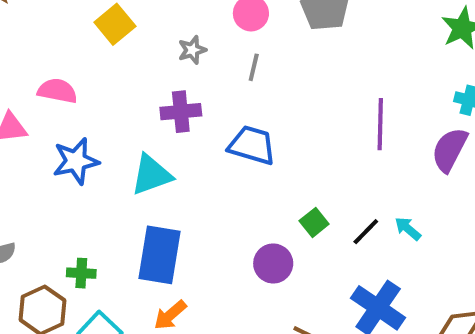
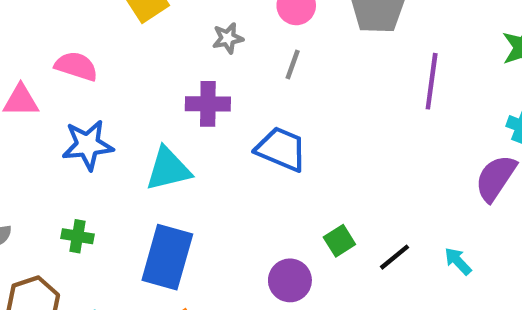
purple line: (380, 124) -> (432, 81), moved
cyan arrow: (408, 229) -> (458, 261), moved
green cross: (81, 273) -> (77, 236), moved

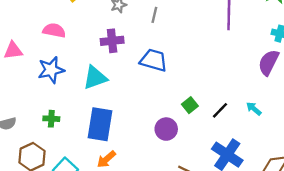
pink semicircle: (76, 66) -> (54, 30), moved

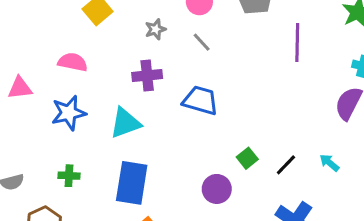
gray line: (154, 15) -> (202, 42), turned -56

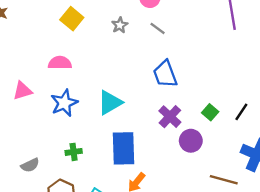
purple cross: (147, 75) -> (170, 117), moved, turned -30
blue trapezoid: (200, 100) -> (165, 74), turned -116

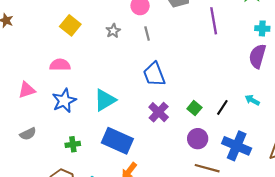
gray line: (158, 28) -> (147, 33), turned 40
purple circle: (191, 141) -> (198, 139), moved
blue rectangle: (124, 148) -> (117, 141), turned -64
gray semicircle: (30, 165) -> (28, 134), moved

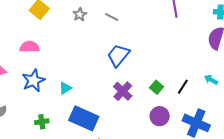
gray line: (147, 33) -> (112, 17), turned -48
blue trapezoid: (154, 74) -> (118, 55), turned 60
cyan triangle: (105, 100) -> (65, 88), moved, size x0.6

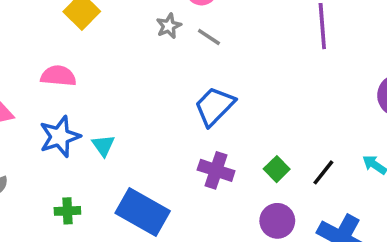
gray star: (80, 15) -> (169, 26), moved
cyan triangle: (65, 88) -> (103, 146), moved, turned -40
purple cross: (123, 91) -> (216, 170), turned -30

